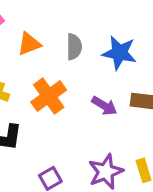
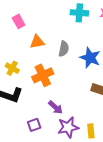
purple arrow: (104, 106) -> (55, 107), moved

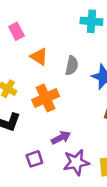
orange triangle: (37, 42) -> (39, 57), turned 42
purple arrow: (55, 107) -> (61, 138), turned -70

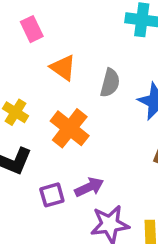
orange cross: (46, 98) -> (70, 128), turned -30
purple square: (34, 159) -> (52, 195), moved

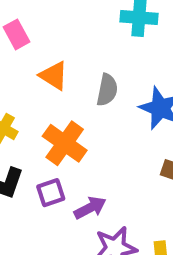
purple square: (52, 195) -> (51, 193), moved

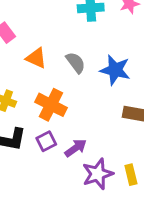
gray semicircle: (107, 90) -> (76, 63), turned -40

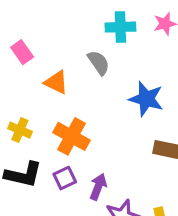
gray semicircle: (76, 63) -> (99, 63), moved
purple arrow: (76, 148) -> (98, 187), turned -35

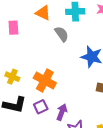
pink rectangle: (22, 52) -> (13, 28), turned 32
orange triangle: (56, 82) -> (43, 13), moved

